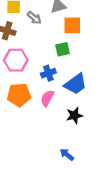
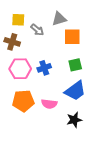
green square: (62, 49) -> (75, 65), moved
blue cross: (48, 73) -> (44, 68), moved
pink semicircle: (47, 98) -> (49, 104), turned -112

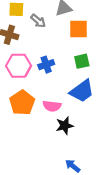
orange pentagon: (23, 101) -> (22, 103), turned -30
black star: (74, 120) -> (65, 126), moved

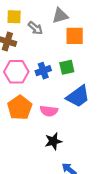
green square: (82, 61) -> (67, 67), moved
black star: (65, 126) -> (53, 141), moved

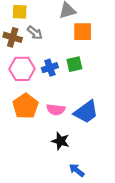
gray arrow: (35, 28) -> (35, 33), moved
blue trapezoid: (78, 96) -> (86, 112), moved
black star: (53, 141) -> (60, 141), turned 30

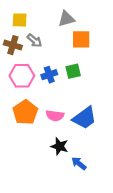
blue arrow: (77, 170) -> (79, 163), moved

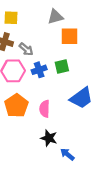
gray arrow: (34, 40) -> (26, 49), moved
pink semicircle: (55, 116) -> (45, 109), turned 84
blue trapezoid: (85, 118) -> (81, 98), moved

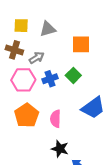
gray triangle: (55, 17) -> (48, 29), moved
gray arrow: (26, 49) -> (37, 58), turned -72
green square: (62, 67) -> (73, 75), turned -32

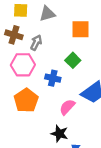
gray arrow: (37, 58) -> (36, 43), turned -32
blue cross: (50, 79) -> (53, 78), moved, turned 32
pink semicircle: (55, 119) -> (67, 107), moved, turned 42

